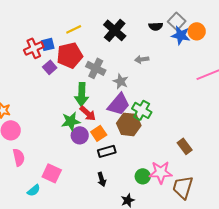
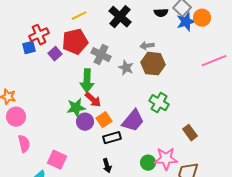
blue star: (181, 35) -> (186, 22), turned -30
blue square: (48, 44) -> (29, 48), moved
purple trapezoid: (119, 104) -> (133, 121), moved
green cross: (142, 110) -> (159, 103), moved
brown hexagon: (129, 124) -> (153, 64), moved

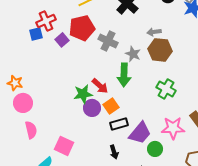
green arrow: (87, 81) -> (124, 75), moved
purple trapezoid: (133, 121) -> (140, 133), moved
pink star: (166, 159) -> (173, 128), moved

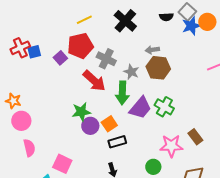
red cross: (46, 21) -> (20, 48), moved
red arrow: (100, 86) -> (94, 81), moved, size x1.4
purple trapezoid: (140, 133) -> (140, 108), moved

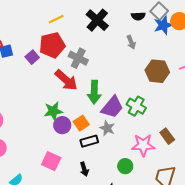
gray arrow: (152, 50) -> (131, 42), moved, turned -104
brown hexagon: (158, 68) -> (157, 71), moved
gray star: (131, 72) -> (107, 128), moved
pink square: (62, 164) -> (51, 161), moved

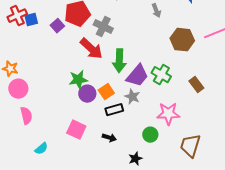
brown rectangle: (167, 136) -> (196, 85), moved
black arrow: (84, 169) -> (109, 138), turned -56

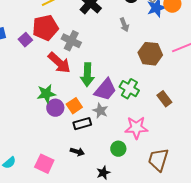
pink square: (76, 130) -> (44, 164), moved

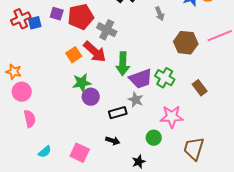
purple square: (25, 40) -> (57, 14), moved, turned -32
purple trapezoid: (105, 90) -> (141, 79), turned 30
orange square: (74, 106) -> (74, 55), moved

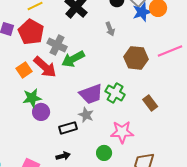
red pentagon: (81, 17) -> (31, 32), turned -30
green arrow: (123, 64) -> (73, 59), moved, turned 60
black arrow: (113, 141) -> (63, 156), turned -32

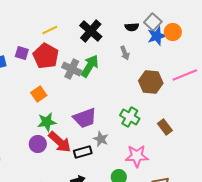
green arrow: (73, 59) -> (90, 66), moved, turned 150
red arrow: (45, 67) -> (60, 142), moved
purple trapezoid: (91, 94) -> (85, 118), moved
purple circle: (41, 112) -> (38, 144), moved

